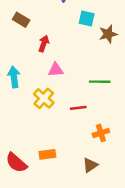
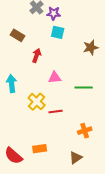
cyan square: (87, 19) -> (58, 32), moved
pink triangle: (56, 70) -> (55, 78), moved
red line: (78, 108) -> (56, 112), moved

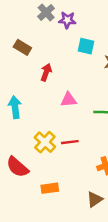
cyan square: (58, 32) -> (86, 46), moved
yellow cross: (37, 102) -> (45, 142), moved
red semicircle: (13, 156) -> (17, 167), moved

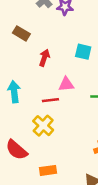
cyan square: (86, 46) -> (83, 52), moved
red line: (70, 142) -> (50, 100), moved

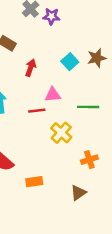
cyan square: (83, 52) -> (70, 62), turned 35
yellow cross: (43, 126) -> (61, 133), moved

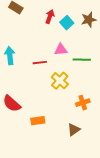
red arrow: (31, 68) -> (50, 17), moved
pink triangle: (53, 95) -> (61, 50), moved

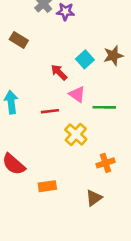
red arrow: (50, 17) -> (59, 72), moved, turned -64
pink triangle: (61, 50) -> (77, 94), turned 40

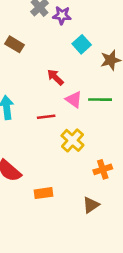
cyan square: (85, 59) -> (82, 44), moved
green line: (104, 107) -> (100, 100), moved

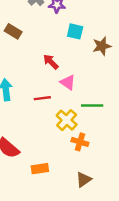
cyan square: (82, 44) -> (75, 31), turned -35
green line: (100, 100) -> (92, 106), moved
orange cross: (103, 169) -> (80, 142), moved, turned 35

